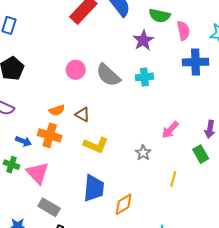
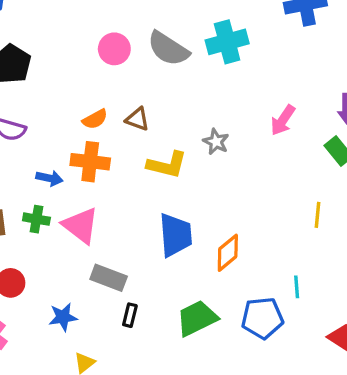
cyan cross: (144, 77) -> (227, 42), size x1.4
gray star: (143, 153) -> (216, 142), moved
yellow line: (173, 179) -> (318, 215), moved

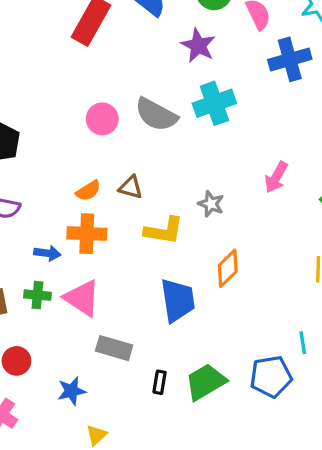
orange diamond: (228, 253) -> (228, 268), moved
black rectangle: (130, 315) -> (160, 382), moved

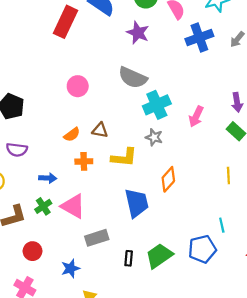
cyan cross: (214, 103) -> (157, 105), moved
gray semicircle: (156, 115) -> (133, 78), moved
orange cross: (87, 234) -> (84, 161), moved, size x0.7
green cross: (37, 295) -> (43, 206), turned -35
gray rectangle: (114, 348) -> (97, 238), turned -30

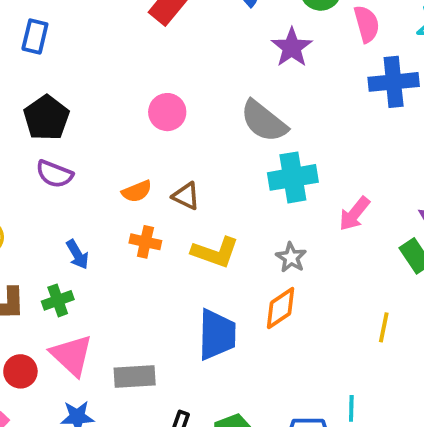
gray star: (154, 137) -> (291, 258), moved
purple semicircle: (17, 150) -> (54, 174), moved
blue arrow: (48, 178) -> (77, 254), turned 42
pink triangle: (73, 206) -> (72, 355), moved

